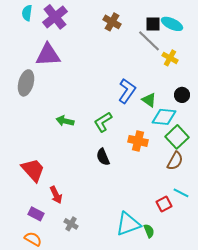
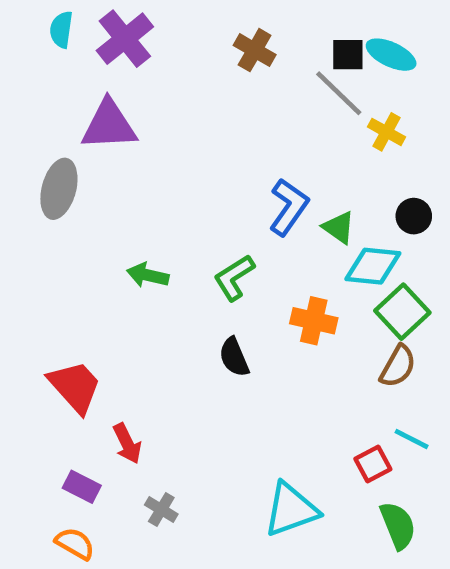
green semicircle: (149, 231) -> (398, 525), moved, size x1.5

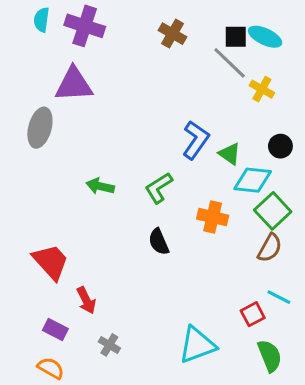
purple cross: (125, 39) -> (85, 26), turned -33

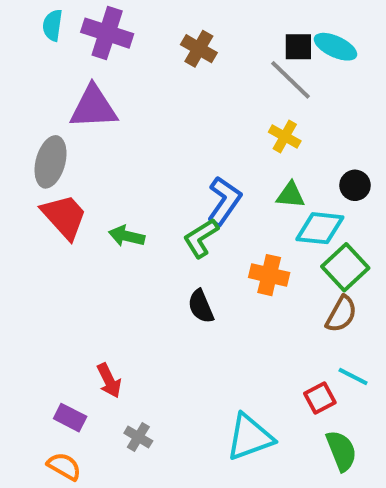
brown cross: (173, 34) -> (199, 49), moved
yellow cross: (262, 89) -> (285, 136), moved
blue L-shape: (196, 140) -> (224, 201), moved
green triangle: (230, 154) -> (291, 195), turned -30
red trapezoid: (51, 262) -> (64, 217), moved

